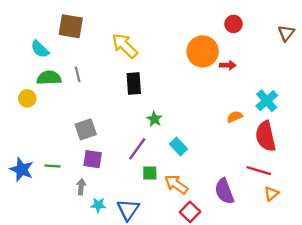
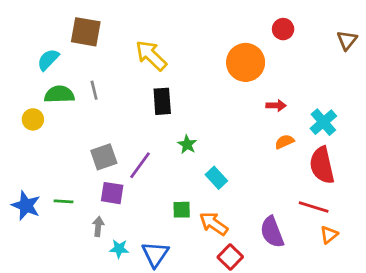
cyan semicircle: (40, 49) -> (48, 60), turned 90
red arrow: (228, 65) -> (276, 106), moved
purple line: (137, 149) -> (140, 165), moved

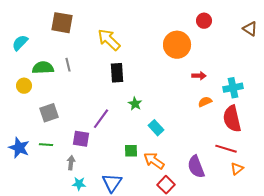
brown triangle: (347, 40) -> (250, 29), turned -35
cyan semicircle: (48, 60) -> (20, 43), moved
cyan cross: (323, 122) -> (233, 88), turned 30
gray square: (104, 157) -> (49, 113), moved
cyan star: (119, 249) -> (79, 184), moved

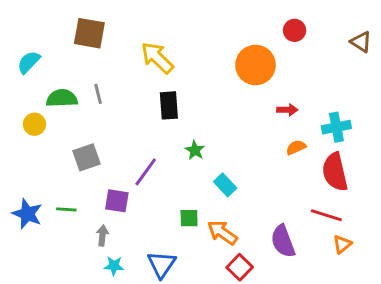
gray square: (49, 113) -> (86, 157), moved

